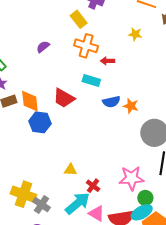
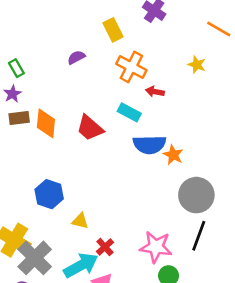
yellow rectangle: (79, 19) -> (113, 30), moved
blue semicircle: (111, 102) -> (149, 145), size x1.4
blue hexagon: (40, 122) -> (49, 194), moved
gray cross: (42, 205) -> (35, 258), size x1.5

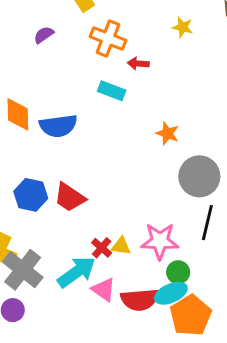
red trapezoid: (90, 128) -> (70, 197), moved
blue semicircle: (149, 145) -> (58, 126), moved
yellow triangle: (80, 221) -> (121, 246), moved

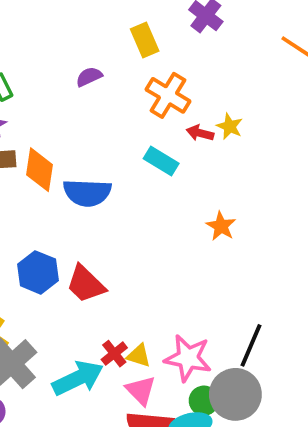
yellow star: (183, 27) -> (230, 126), moved
gray circle: (199, 176) -> (235, 394), moved
pink triangle: (104, 290) -> (141, 390), moved

